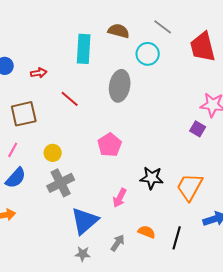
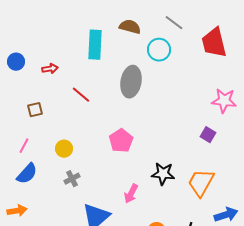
brown square: (24, 114) -> (35, 110), size x0.6
purple square: (198, 129) -> (208, 135), moved
gray cross: (61, 183) -> (72, 179), size x0.6

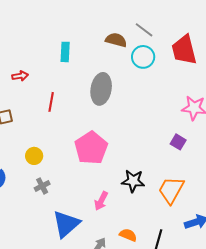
brown semicircle: (130, 27) -> (116, 40), moved
cyan rectangle: (95, 45) -> (65, 52), size x0.7
cyan circle: (159, 50) -> (143, 57), moved
red line: (81, 95) -> (51, 102), turned 60
pink pentagon: (121, 141) -> (91, 148), size x1.4

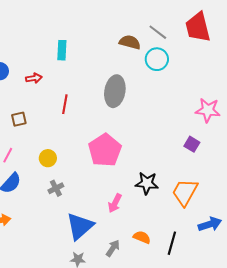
red trapezoid: (184, 50) -> (198, 27), moved
cyan rectangle: (65, 52) -> (62, 50), moved

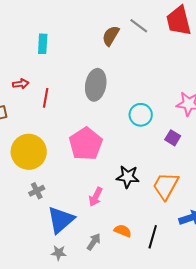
brown semicircle: (130, 42) -> (111, 36), turned -75
cyan circle: (157, 59) -> (141, 115), moved
red arrow: (34, 78) -> (21, 84), moved
yellow circle: (48, 158) -> (29, 152), size x2.0
gray cross: (56, 188) -> (37, 191), moved

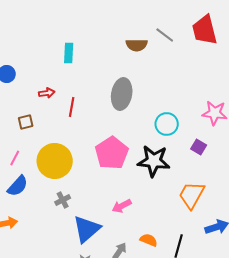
brown semicircle: (111, 36) -> (137, 45), turned -120
black star: (128, 177) -> (154, 161), moved, size x1.4
pink arrow: (96, 197) -> (122, 206), turned 36

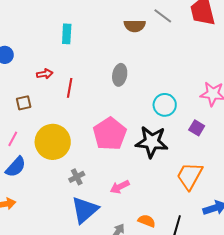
gray ellipse: (122, 94) -> (120, 75), size x0.7
gray cross: (63, 200) -> (77, 177), moved

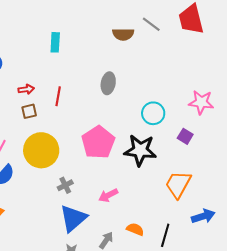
red arrow: (45, 74) -> (26, 89), moved
brown square: (24, 103) -> (29, 111), moved

